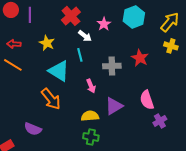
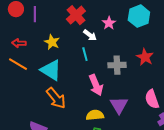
cyan triangle: (59, 71) -> (51, 70), moved
pink arrow: (91, 86) -> (96, 85), size x1.5
purple triangle: (114, 106) -> (119, 105), turned -30

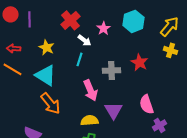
cyan line: (85, 54) -> (80, 59), turned 32

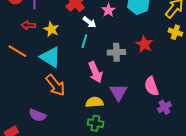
red arrow: (14, 48) -> (28, 25), moved

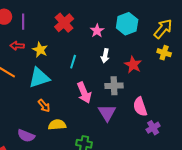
white arrow: (89, 22) -> (105, 56), moved, turned 64
gray cross: (116, 52) -> (114, 86), moved
cyan triangle: (50, 57) -> (39, 78), turned -50
orange arrow: (55, 85) -> (44, 106), size x0.6
yellow semicircle: (94, 102) -> (57, 125), moved

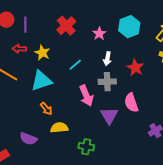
cyan line: (73, 62) -> (75, 65), turned 32
gray cross: (114, 86) -> (107, 82), moved
pink semicircle: (140, 107) -> (131, 103), moved

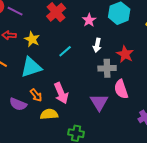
purple line: (25, 25) -> (15, 11), turned -63
gray cross: (107, 82) -> (107, 68), moved
pink arrow: (86, 96) -> (61, 93), moved
purple semicircle: (28, 139) -> (18, 104), moved

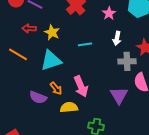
cyan line: (65, 51) -> (85, 44), turned 32

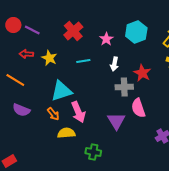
cyan line: (85, 44) -> (83, 61), moved
cyan triangle: (51, 60) -> (61, 91), moved
purple semicircle: (38, 97) -> (21, 110), moved

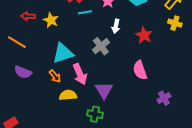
cyan line: (83, 61) -> (85, 12), moved
gray cross: (124, 87) -> (101, 46), moved, turned -36
purple triangle: (116, 121) -> (104, 90), moved

